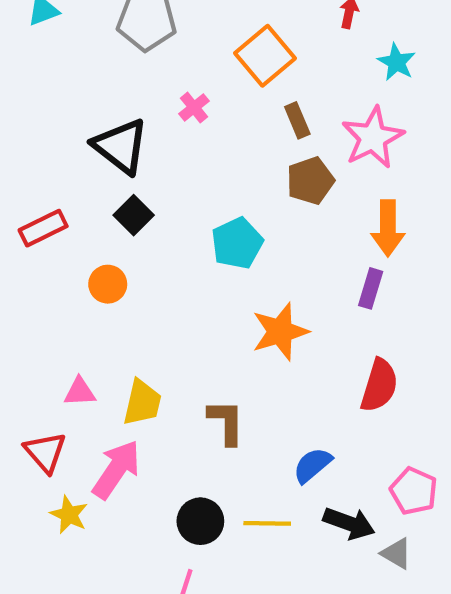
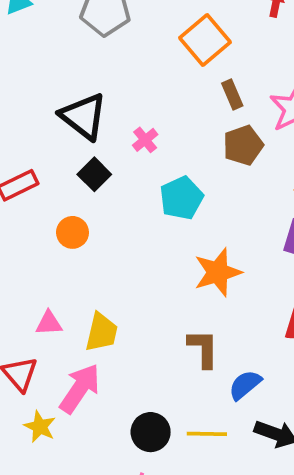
pink cross: (194, 107) -> (145, 140), moved
brown L-shape: (226, 422) -> (203, 349), moved

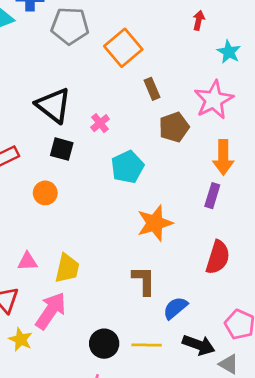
orange square: (205, 40) -> (123, 48), moved
brown rectangle: (232, 94) -> (152, 89), moved
black square: (94, 174) -> (62, 149), turned -30

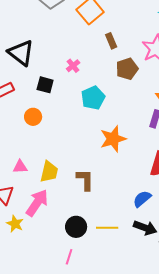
black triangle: (53, 105) -> (21, 53), moved
brown L-shape: (144, 281) -> (85, 180), moved
blue semicircle: (175, 308) -> (142, 199), moved

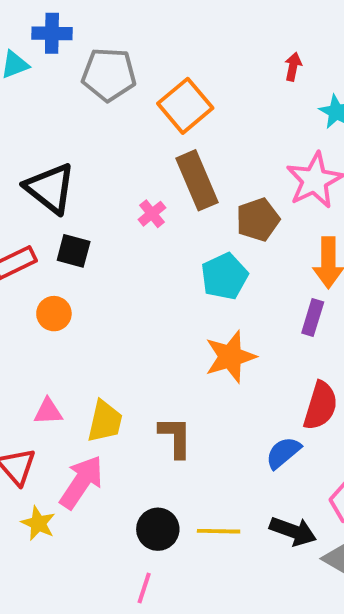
brown rectangle: (111, 41) -> (197, 180), moved, size x1.8
black square: (45, 85) -> (74, 251), moved
cyan pentagon: (93, 98) -> (224, 276), moved
orange circle: (33, 117) -> (54, 314), moved
blue semicircle: (142, 199) -> (283, 453), moved

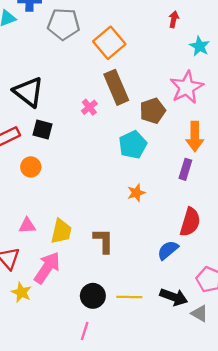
orange star: (230, 357) -> (136, 193), size x0.6

